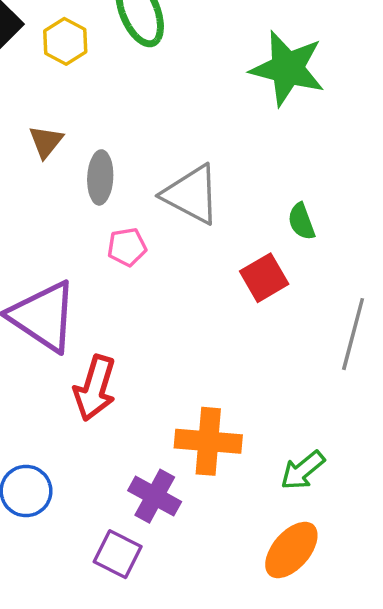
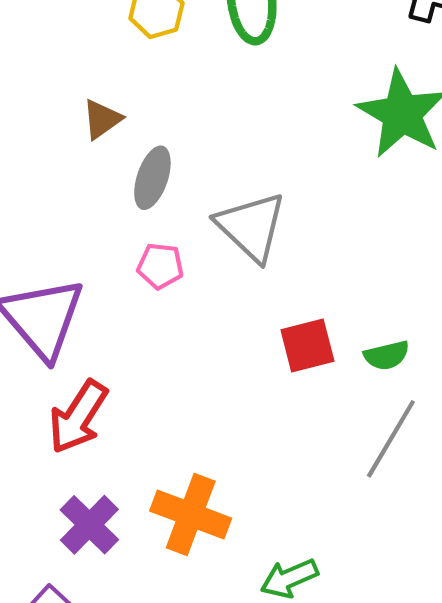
green semicircle: (301, 221) -> (387, 355), moved, turned -99
purple cross: (155, 496) -> (89, 525), moved

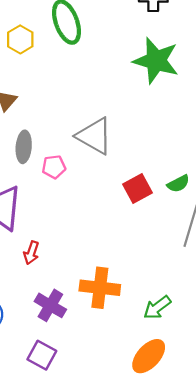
gray ellipse: (152, 178) -> (24, 147), moved
red arrow: (78, 417) -> (31, 253), size x0.6

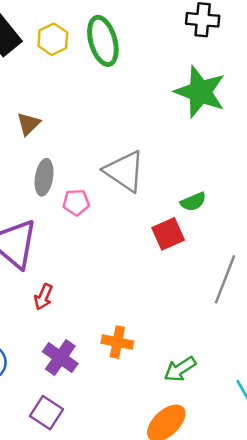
yellow hexagon: (20, 39) -> (53, 39), moved
green semicircle: (178, 184) -> (193, 202), moved
orange cross: (100, 288) -> (117, 342), size x0.7

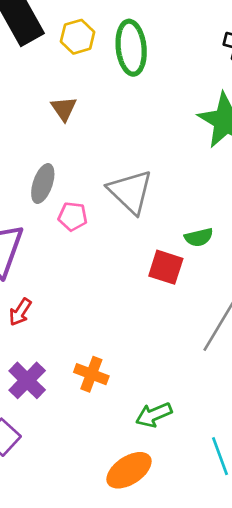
brown triangle: (29, 124) -> (64, 109), moved, turned -30
red square: (168, 234) -> (166, 267), turned 32

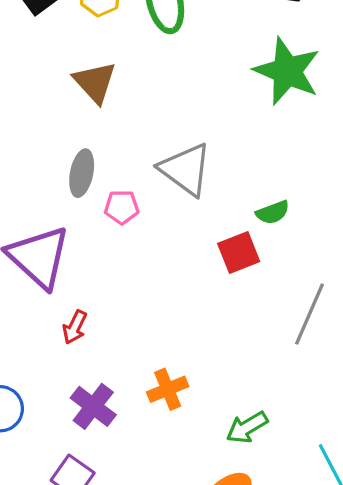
brown triangle: (64, 109) -> (95, 82), size x1.4
red square: (166, 267) -> (239, 252), turned -32
orange cross: (91, 374) -> (168, 389), turned -36

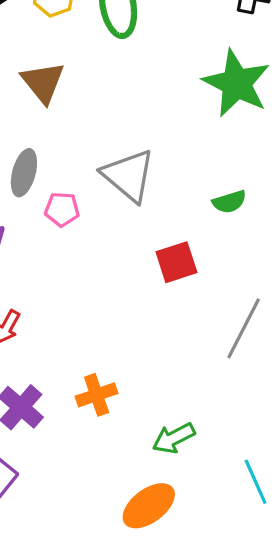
green semicircle: (273, 212) -> (229, 202), moved

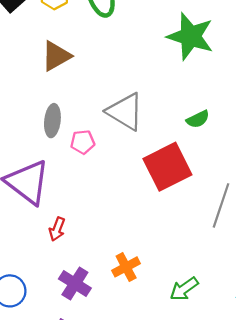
brown triangle: (43, 82) -> (56, 56), turned 48
red square: (176, 262) -> (167, 167), size x1.6

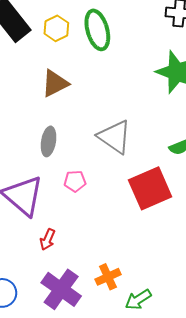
pink pentagon: (83, 142) -> (75, 181), moved
purple cross: (75, 284) -> (61, 289), size x1.4
green arrow: (184, 289) -> (138, 300), moved

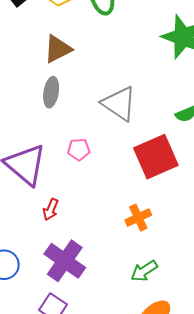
gray ellipse: (49, 141) -> (51, 92), moved
orange cross: (108, 277) -> (138, 218), moved

